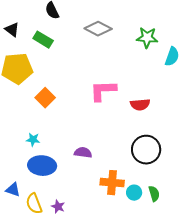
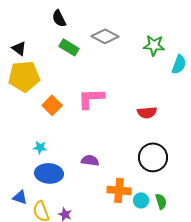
black triangle: (12, 30) -> (19, 48), moved
green rectangle: (43, 40) -> (69, 47), moved
pink L-shape: (103, 91) -> (91, 98), moved

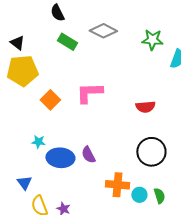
purple semicircle: (90, 160) -> (88, 155), turned -126
blue ellipse: (49, 173) -> (60, 158), moved
blue triangle: (20, 197) -> (24, 183), moved, turned 35

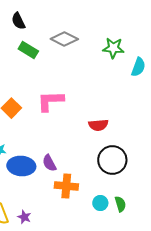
red semicircle: (145, 107) -> (98, 125), moved
orange cross: (117, 185) -> (66, 186), moved

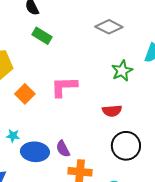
gray diamond: (64, 39) -> (109, 27), moved
green star: (113, 48) -> (122, 71), moved, turned -30

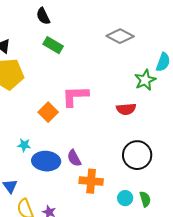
green star: (122, 71) -> (145, 80), moved
orange square: (25, 94) -> (48, 112), moved
red semicircle: (112, 111) -> (126, 109), moved

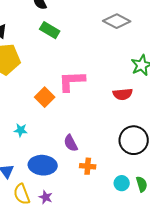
blue ellipse: (46, 161) -> (43, 165), moved
orange cross: (91, 181) -> (88, 166), size x0.7

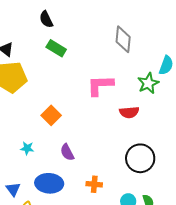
gray diamond: (117, 21) -> (123, 39), turned 68
pink L-shape: (72, 81) -> (100, 85), moved
purple semicircle: (71, 143) -> (67, 152), moved

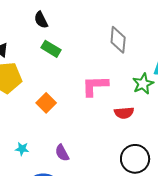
orange square: (51, 115) -> (46, 103), moved

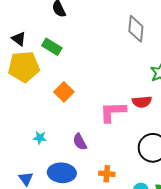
green rectangle: (51, 49) -> (52, 47), moved
pink L-shape: (95, 86) -> (113, 112), moved

